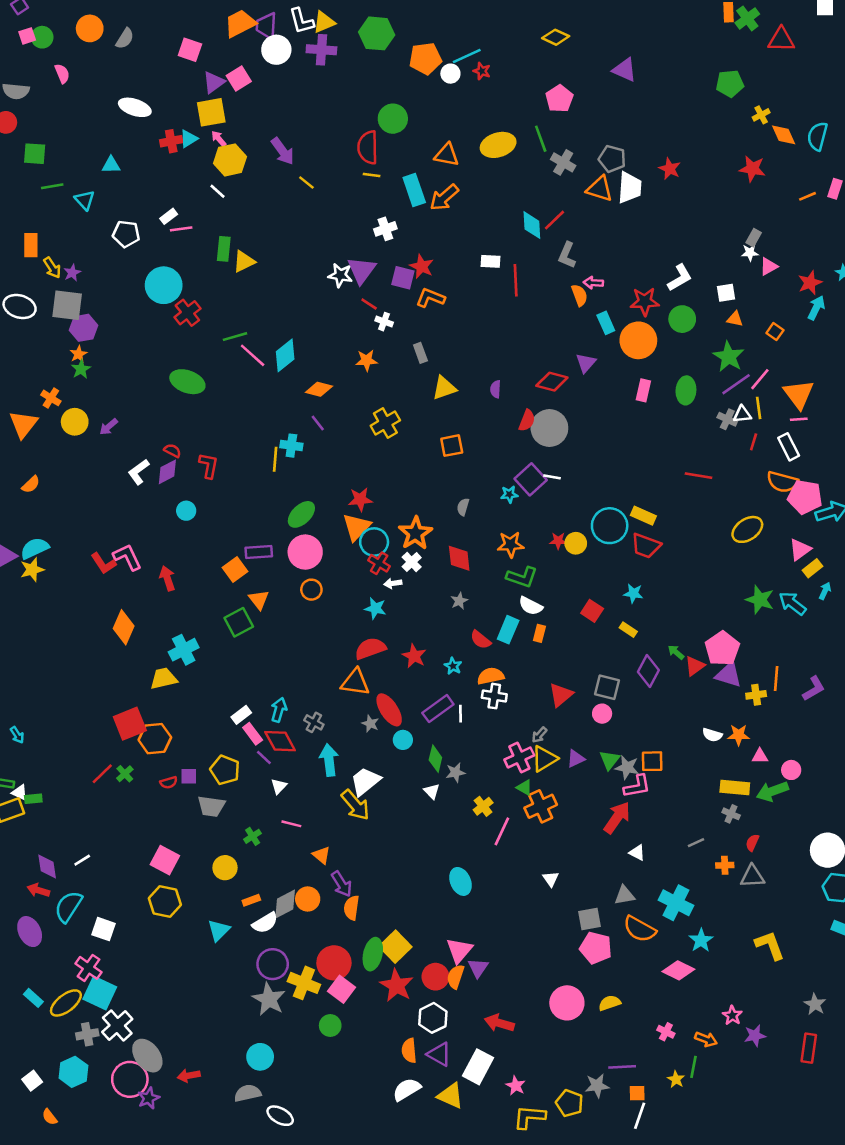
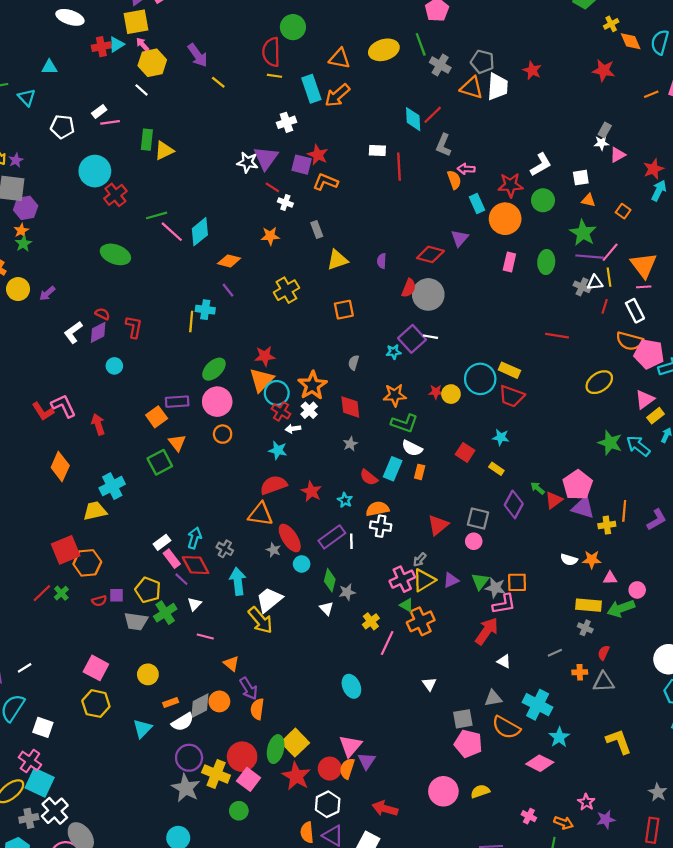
purple line: (736, 384) -> (590, 257), turned 40
green cross: (253, 836) -> (165, 613), moved, size x1.5

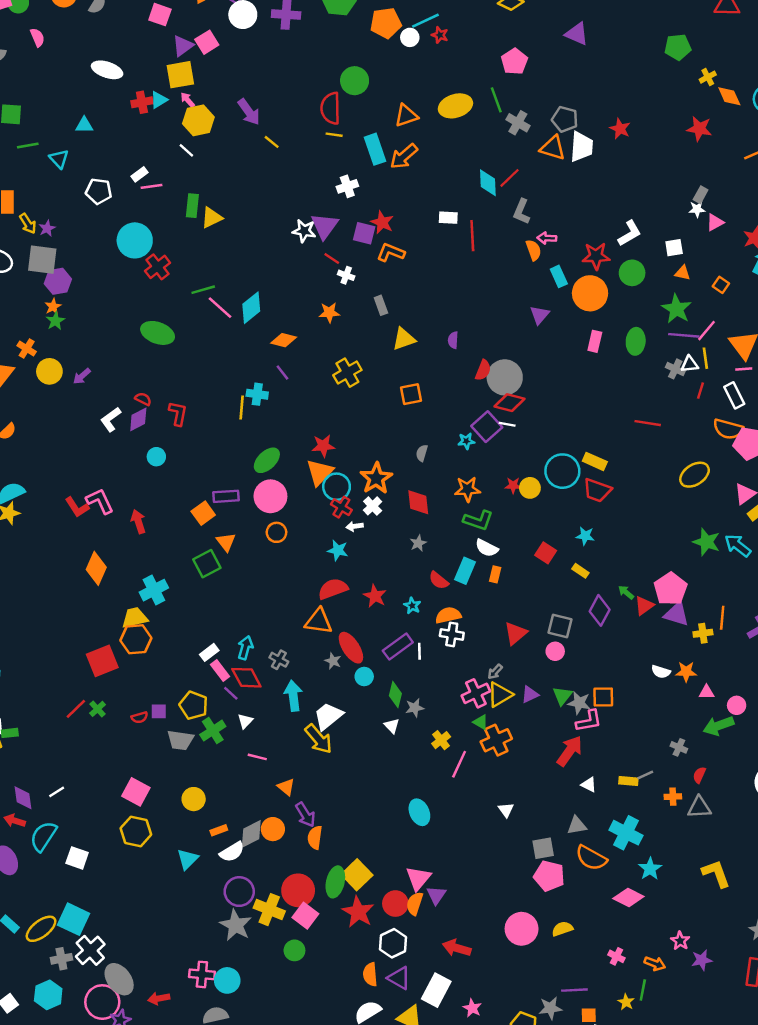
orange triangle: (339, 58) -> (406, 115), turned -30
red diamond: (430, 254) -> (510, 403), moved
orange hexagon: (87, 563) -> (136, 639), moved
yellow rectangle: (588, 605) -> (628, 781), moved, size x0.7
pink cross: (30, 761) -> (202, 974), moved, turned -30

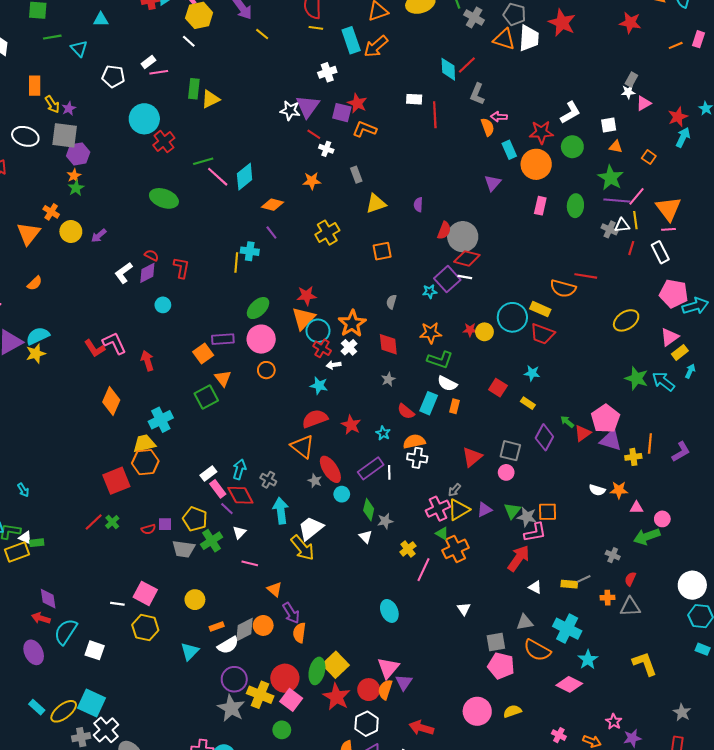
red star: (620, 129) -> (562, 23), size x1.5
orange semicircle: (728, 429) -> (563, 288), moved
orange triangle: (319, 621) -> (302, 447), turned 30
white line: (57, 792) -> (117, 604), moved, turned 40

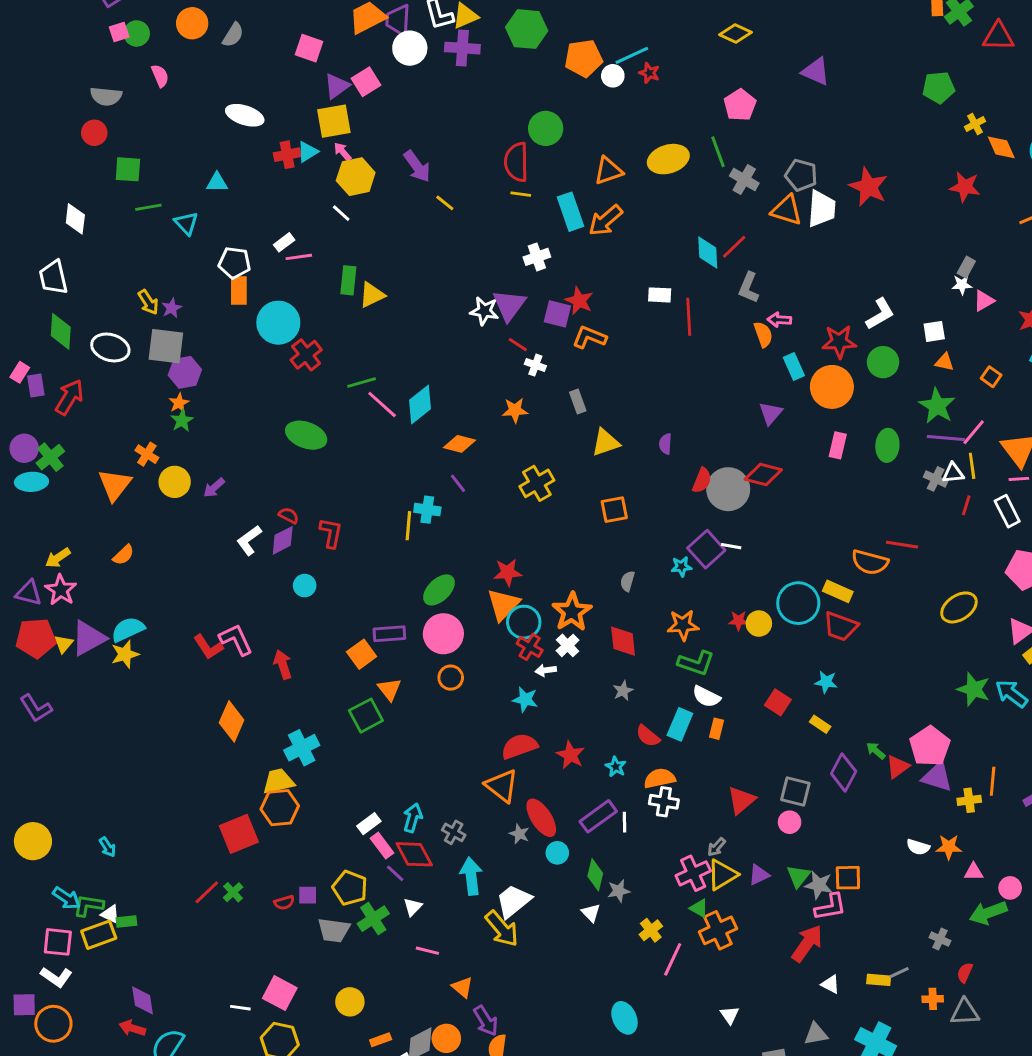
orange rectangle: (35, 86) -> (239, 291), moved
red diamond: (467, 258) -> (763, 475), moved

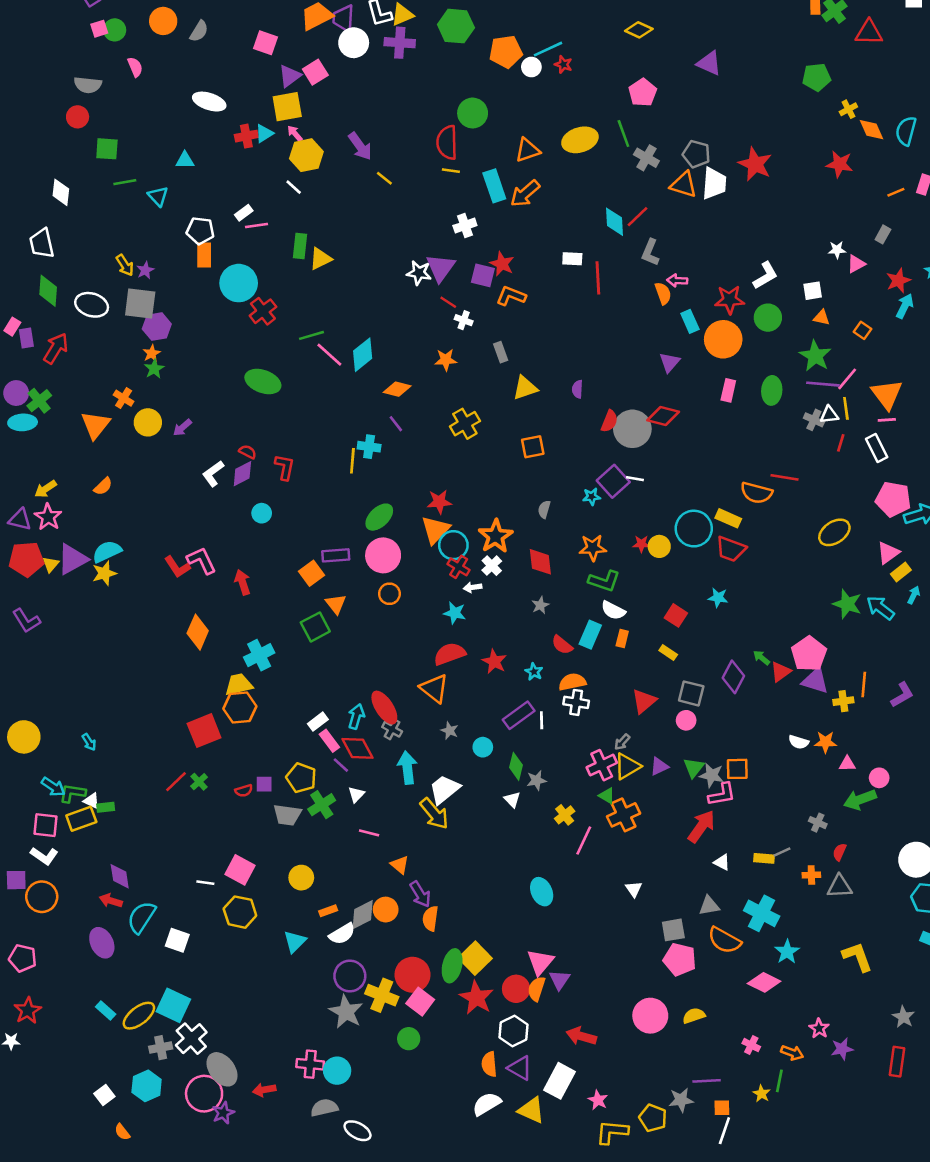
gray rectangle: (966, 267) -> (883, 234), moved
yellow rectangle: (820, 724) -> (668, 653), moved
red ellipse: (541, 818) -> (384, 708), moved

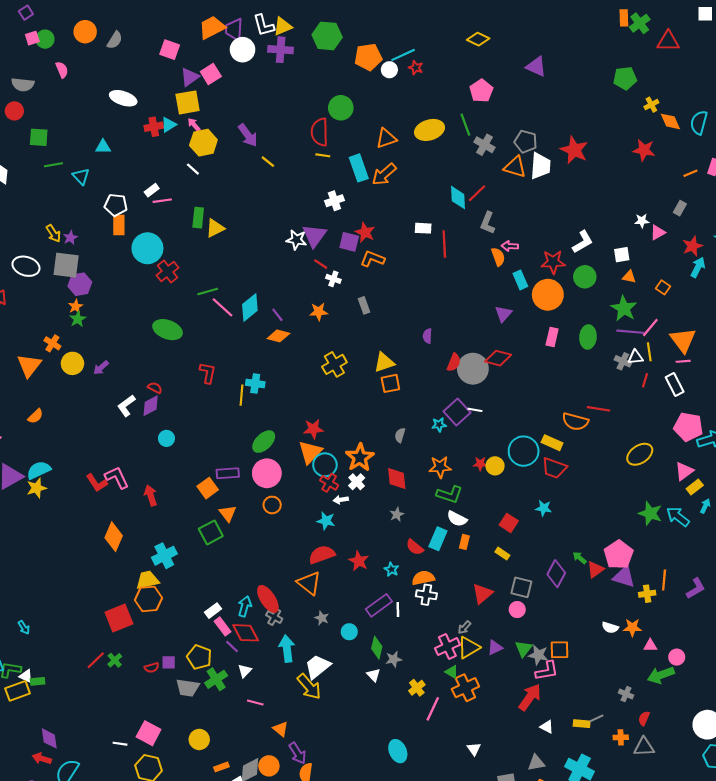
yellow triangle: (525, 388) -> (384, 362), moved
purple line: (396, 424) -> (277, 315), moved
red L-shape: (285, 467) -> (208, 373), moved

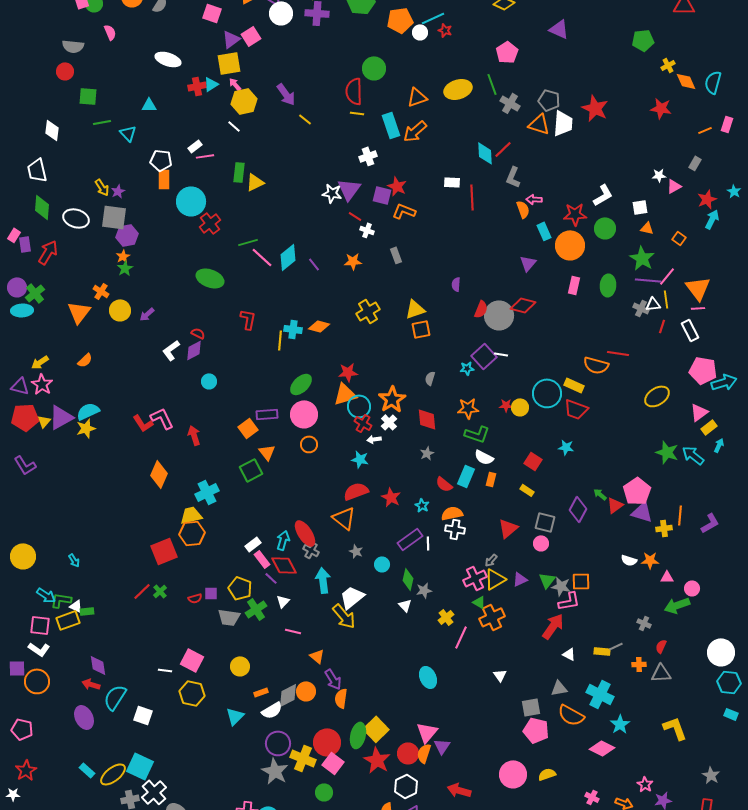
orange diamond: (278, 336) -> (319, 326), moved
orange triangle: (310, 452) -> (345, 394), turned 30

